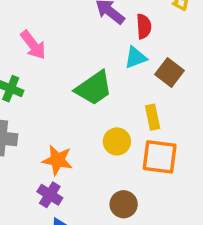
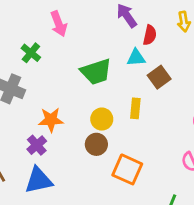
orange square: (160, 157) -> (127, 169), moved
orange star: (57, 160) -> (51, 120), turned -30
brown circle: (124, 204) -> (96, 144), moved

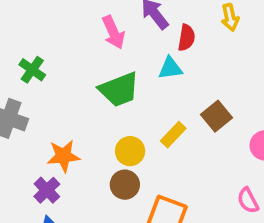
pink arrow: (59, 24) -> (113, 32), moved
brown square: (159, 77) -> (217, 116), moved
yellow rectangle: (135, 108) -> (173, 135), turned 42

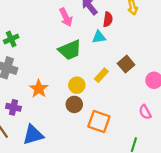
green cross: (32, 70) -> (11, 39), moved, turned 32
orange star: (63, 156) -> (39, 89), turned -30
purple cross: (47, 190) -> (13, 107), moved, turned -32

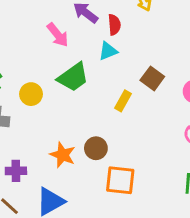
yellow circle: (77, 85) -> (31, 94), moved
orange star: (39, 89) -> (63, 155), moved
orange square: (99, 121) -> (120, 180), moved

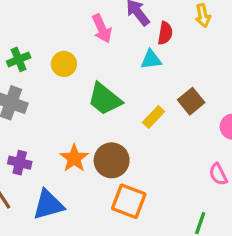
green trapezoid: (73, 77) -> (105, 99), moved, turned 60
yellow circle: (31, 94) -> (64, 64), moved
brown circle: (96, 148) -> (112, 160), size x1.4

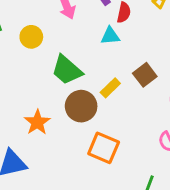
brown circle: (112, 160) -> (81, 106), moved
orange square: (129, 201) -> (104, 148), moved

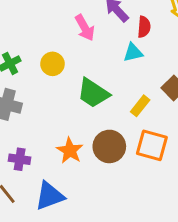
brown circle: (81, 106) -> (109, 146), moved
orange square: (104, 148) -> (152, 145), moved

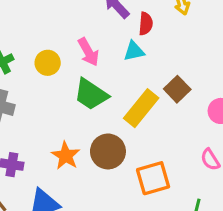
pink arrow: (85, 28) -> (88, 52), moved
yellow rectangle: (140, 106) -> (141, 108), size x1.6
orange square: (152, 145) -> (153, 178), moved, turned -32

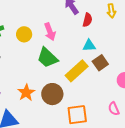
cyan triangle: (134, 51) -> (89, 46), moved

